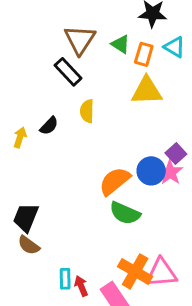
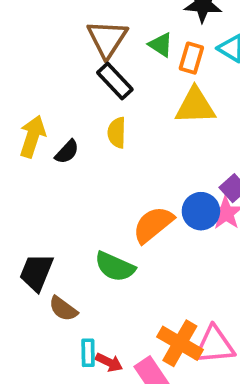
black rectangle: (68, 72) -> (115, 81), moved
yellow arrow: (20, 137) -> (33, 136), moved, size x1.5
green semicircle: (125, 213) -> (115, 267), moved
brown semicircle: (29, 245) -> (63, 309), moved
red arrow: (81, 286) -> (109, 362), turned 138

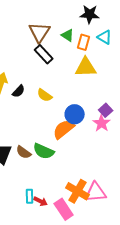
yellow semicircle: (117, 133) -> (45, 95), moved, turned -56
blue circle: (201, 211) -> (75, 114), moved
brown semicircle: (63, 309) -> (24, 152), moved

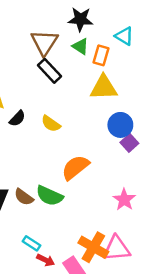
black star: (90, 14) -> (80, 19), moved
cyan triangle: (105, 37) -> (124, 36), moved
blue circle: (75, 114) -> (120, 125), moved
pink star: (102, 123) -> (124, 200), moved
cyan rectangle: (30, 196) -> (32, 243), moved, turned -56

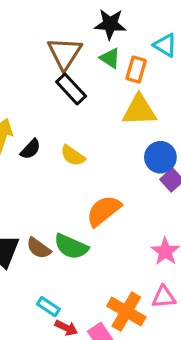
pink triangle: (116, 249) -> (164, 297), moved, size x0.7

